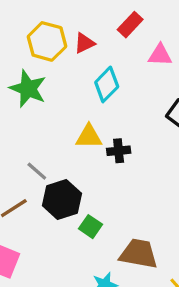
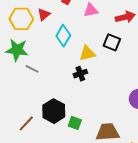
yellow triangle: (89, 137) -> (87, 53), moved
gray line: (37, 171) -> (32, 69), moved

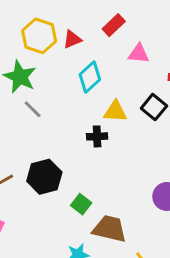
green square: (75, 123) -> (81, 204), moved

